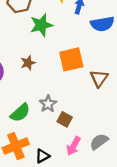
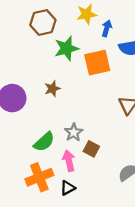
orange square: (71, 59) -> (97, 63), moved
pink arrow: (74, 146) -> (69, 161), moved, turned 138

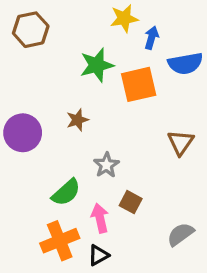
brown hexagon: (43, 22) -> (31, 30), moved
gray star: (74, 132) -> (106, 165), moved

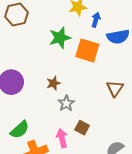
orange square: (139, 84) -> (87, 50), turned 30
brown star: (77, 120) -> (53, 83), moved
green semicircle: (66, 192) -> (20, 130), moved

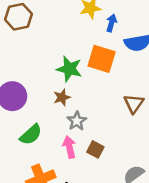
green star: (60, 38) -> (69, 69), moved, turned 30
green semicircle: (20, 130) -> (31, 135), moved
pink arrow: (62, 138) -> (69, 147), moved

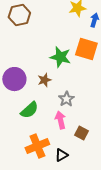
brown star: (62, 97) -> (44, 80), moved
brown square: (95, 149) -> (81, 133), moved

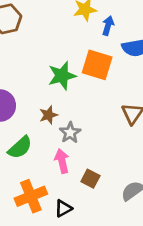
green star: (60, 57) -> (62, 76), turned -30
brown star: (44, 80) -> (48, 115), moved

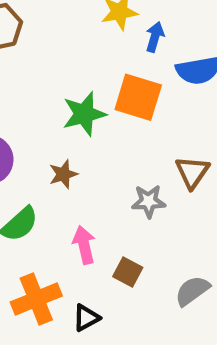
gray star: (70, 133) -> (149, 201), moved, turned 30

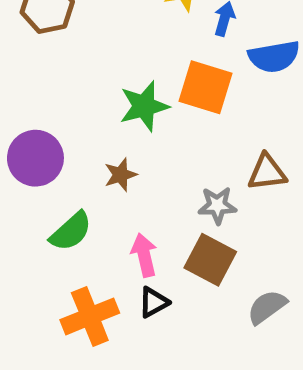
brown triangle: (192, 172) -> (267, 172), turned 48
brown square: (128, 272) -> (210, 260), moved, size x1.5
black triangle: (86, 318) -> (154, 302), moved

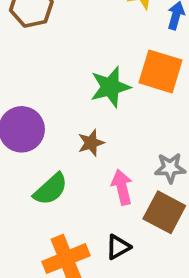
pink arrow: (144, 255) -> (122, 187), moved

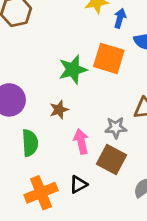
green semicircle: (51, 189) -> (30, 143), turned -52

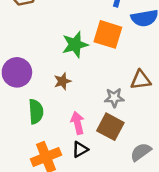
pink arrow: (81, 141) -> (78, 123), moved

